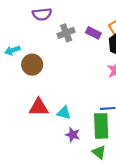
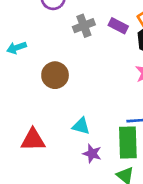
brown circle: (32, 65) -> (55, 75), moved
red triangle: (39, 107) -> (33, 140), moved

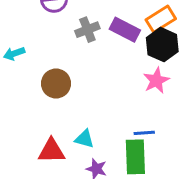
purple rectangle: (118, 26) -> (125, 30), size x1.4
red triangle: (33, 140) -> (52, 151), moved

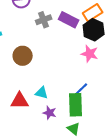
pink star: (156, 81) -> (90, 54), turned -30
blue line: (144, 133) -> (82, 89), turned -40

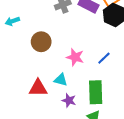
pink star: (90, 54) -> (75, 57), moved
blue line: (82, 89) -> (104, 58), moved

